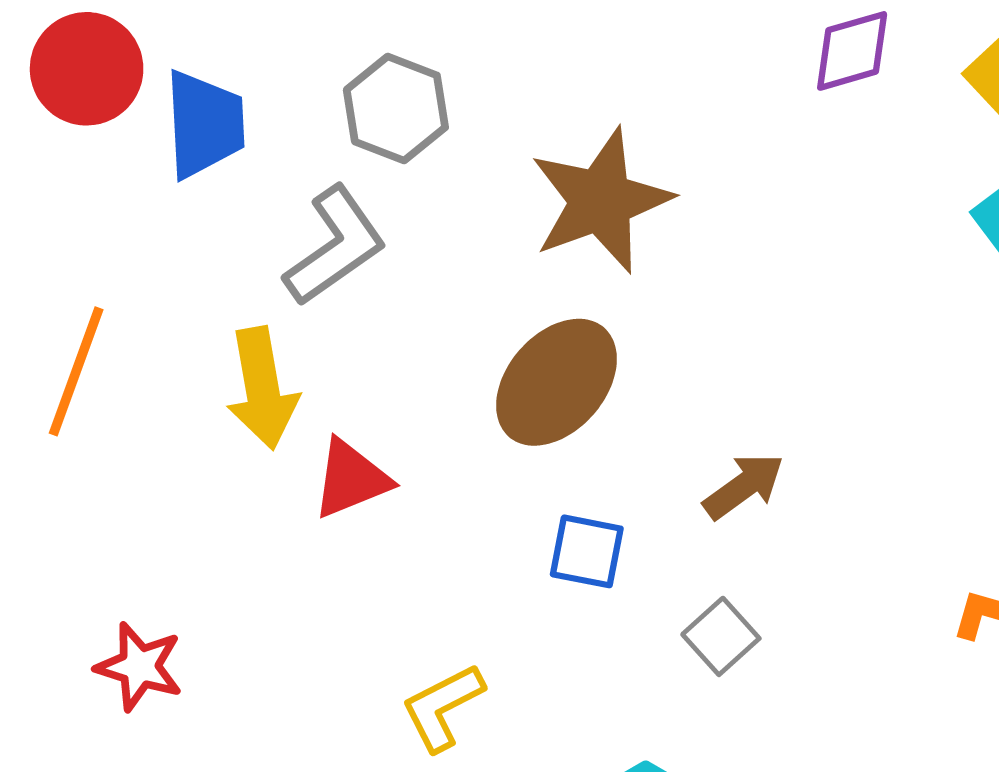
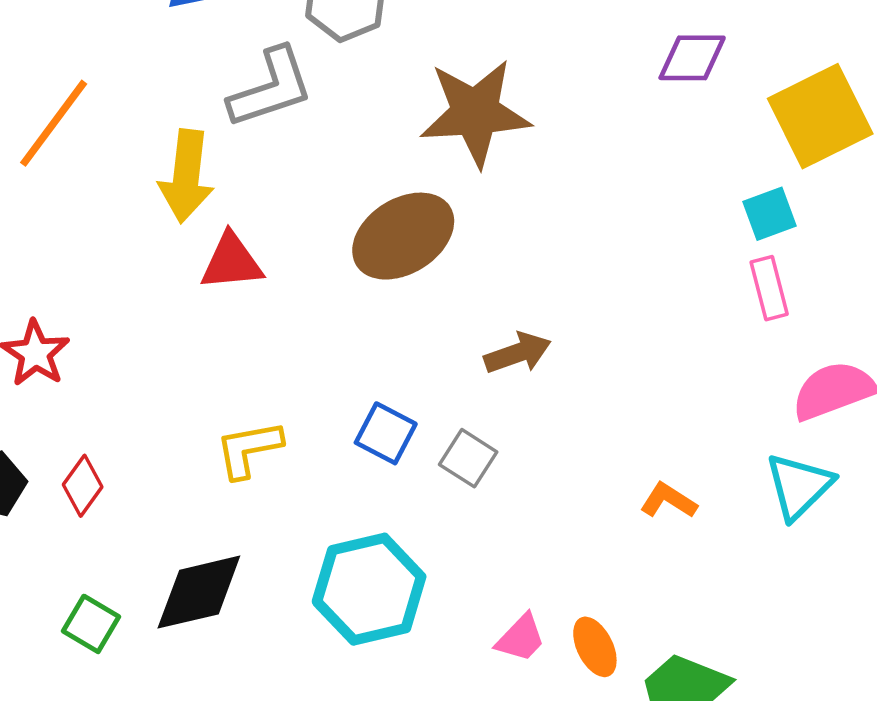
blue square: (587, 551) -> (386, 433), moved
gray square: (721, 636) -> (468, 458), turned -32

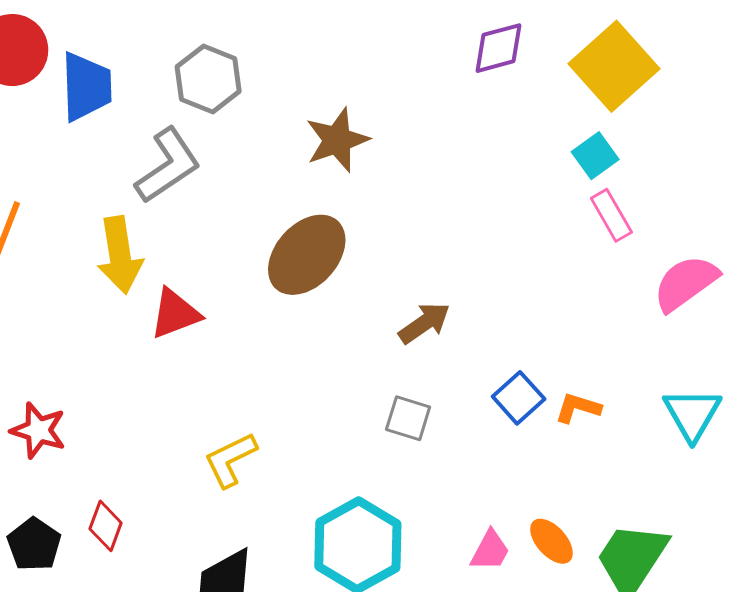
brown star: (475, 113) -> (337, 140), size x0.7
blue square: (386, 433) -> (519, 398), moved, turned 36
cyan triangle: (799, 486) -> (692, 414), moved

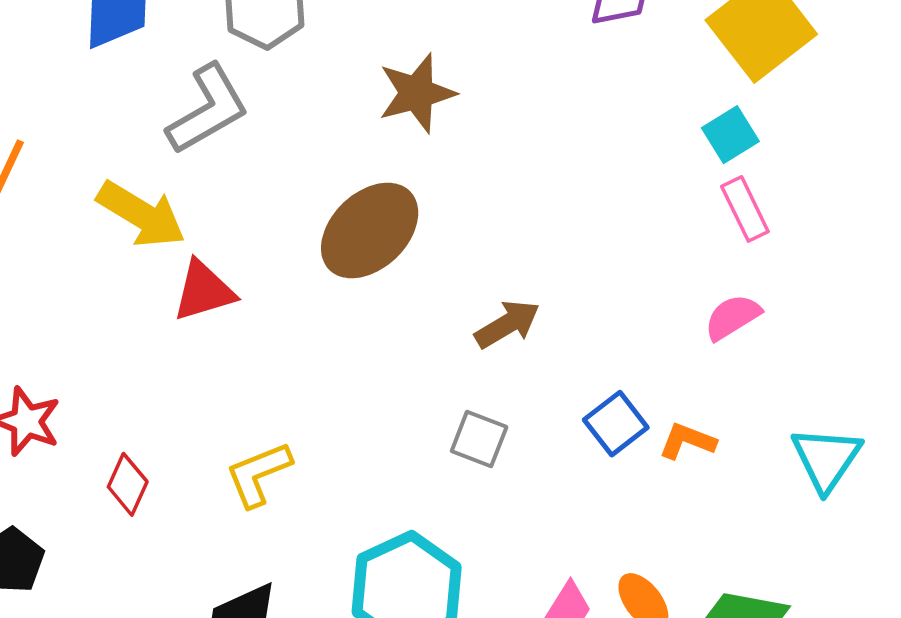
yellow arrow: (120, 255) -> (141, 214), turned -54
pink semicircle: (686, 283) -> (732, 317), moved, size x0.7
red diamond: (106, 526) -> (128, 484), moved

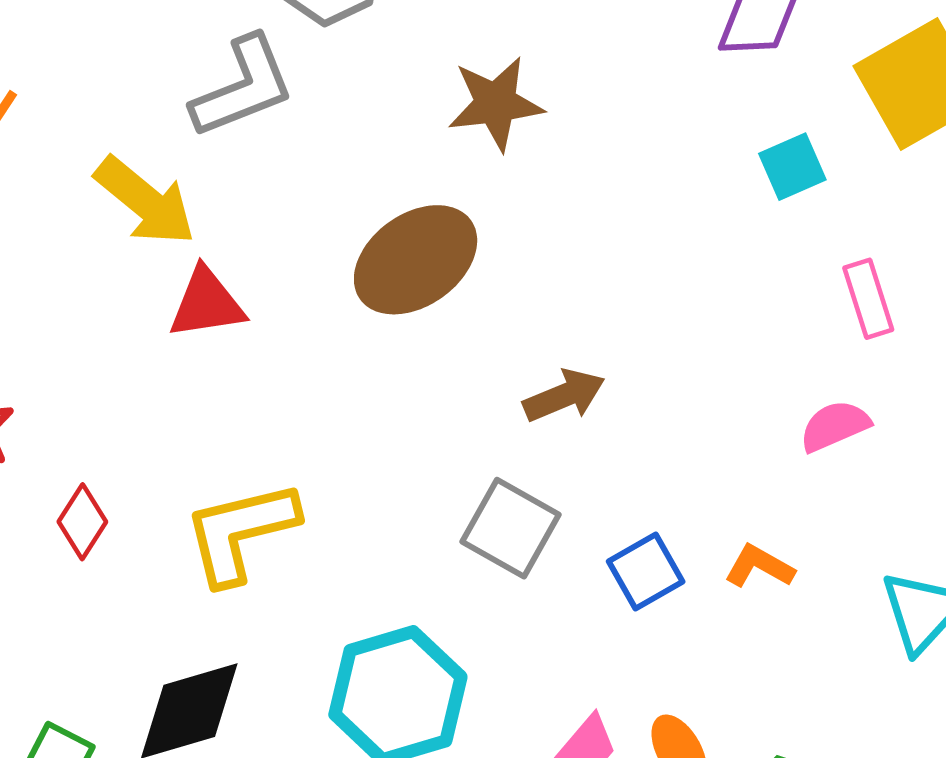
cyan square: (730, 135) -> (792, 167), moved
blue square: (616, 424) -> (646, 572), moved
gray square: (479, 439) -> (511, 528), size x1.4
yellow L-shape: (258, 474) -> (241, 532), size x1.4

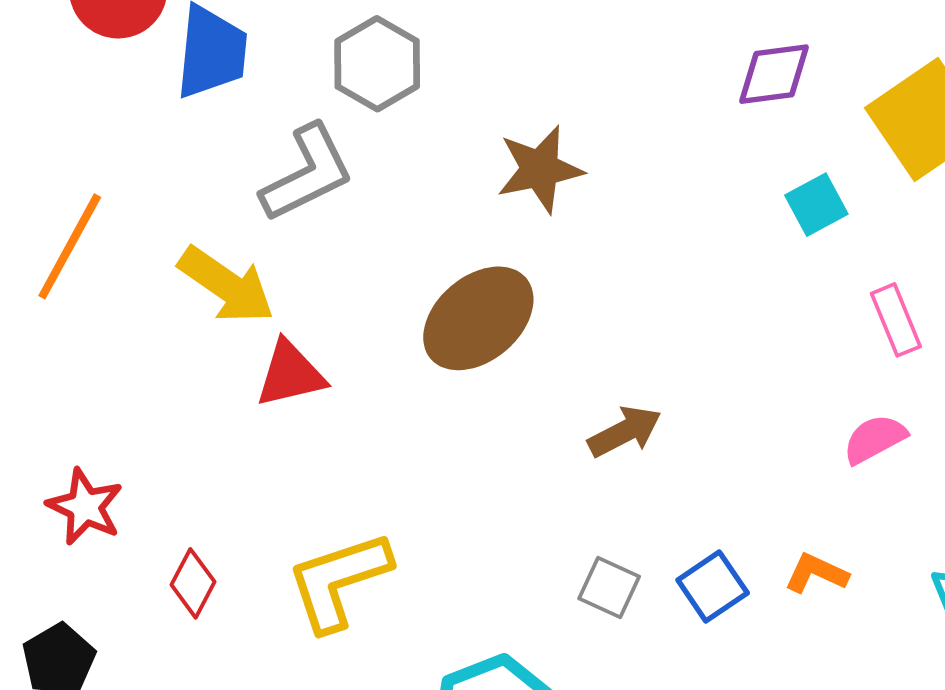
gray square: (511, 528) -> (609, 588), moved, size x0.7

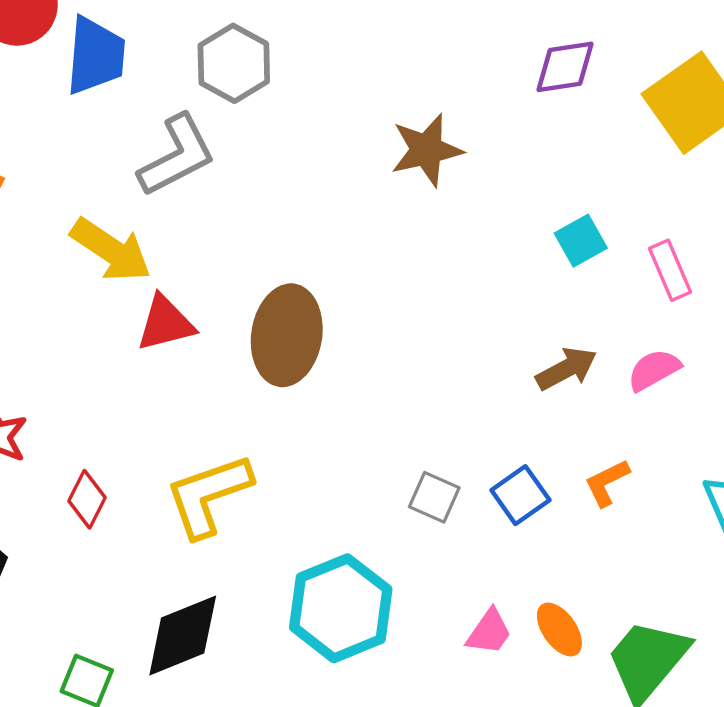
brown star: (540, 169) -> (427, 150), moved
cyan square: (816, 205) -> (581, 241), moved
brown ellipse: (478, 318) -> (287, 335), moved, turned -40
brown arrow: (625, 432) -> (566, 369), moved
orange L-shape: (816, 573) -> (607, 483), turned -50

